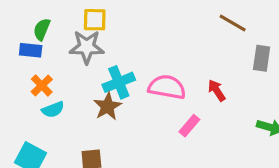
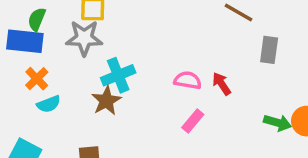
blue rectangle: (31, 50) -> (25, 41), size x1.5
pink semicircle: (167, 87) -> (188, 80), moved, size x0.7

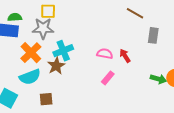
green semicircle: (37, 19) -> (15, 17), turned 64
orange cross: (37, 79) -> (31, 53), moved, size x1.5
cyan semicircle: (49, 104) -> (30, 77), moved, size x1.5

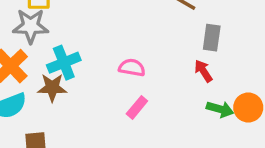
red arrow: (125, 56) -> (203, 71), moved
brown star: (56, 66) -> (52, 88), turned 30

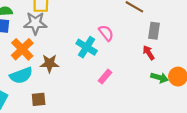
cyan cross: (64, 63) -> (87, 47), moved, turned -36
pink semicircle: (132, 68) -> (106, 33), moved, turned 42

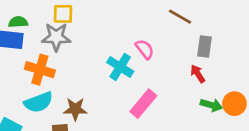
orange cross: (22, 49) -> (40, 70), turned -30
brown star: (49, 63) -> (75, 109), moved
pink rectangle: (105, 77) -> (143, 104), size x1.5

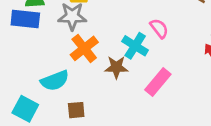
orange cross: (40, 70) -> (84, 48), moved, turned 36
brown star: (75, 109) -> (116, 67), moved

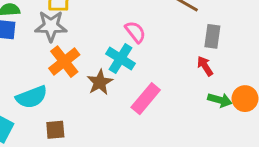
pink semicircle: (159, 28) -> (135, 32), moved
brown star: (116, 67) -> (100, 82), turned -30

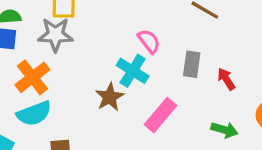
gray rectangle: (212, 36) -> (192, 64), moved
orange cross: (64, 62) -> (32, 77), moved
green arrow: (220, 100) -> (225, 130), moved

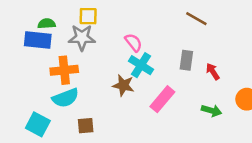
pink semicircle: (149, 41) -> (133, 43), moved
orange cross: (32, 77) -> (64, 70), turned 32
brown star: (110, 97) -> (123, 85), turned -30

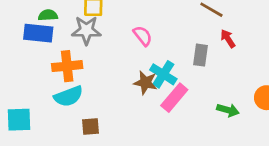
cyan cross: (141, 65) -> (163, 74), moved
red arrow: (213, 71) -> (228, 39), moved
brown star: (123, 85) -> (145, 83), moved
cyan square: (38, 124) -> (19, 120), moved, turned -30

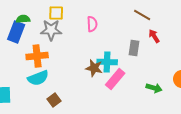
blue rectangle: (38, 33) -> (16, 32), turned -75
pink semicircle: (143, 36) -> (92, 24), moved, turned 35
cyan cross: (163, 74) -> (107, 62), turned -30
brown square: (90, 127) -> (54, 100), turned -32

